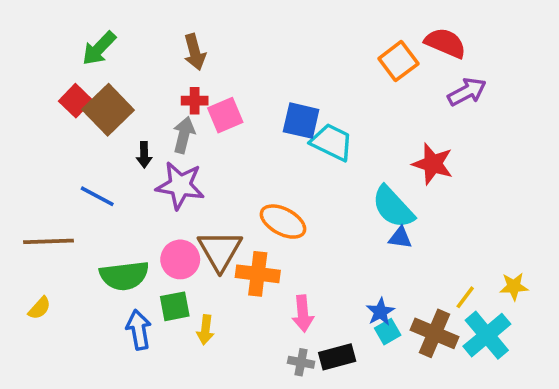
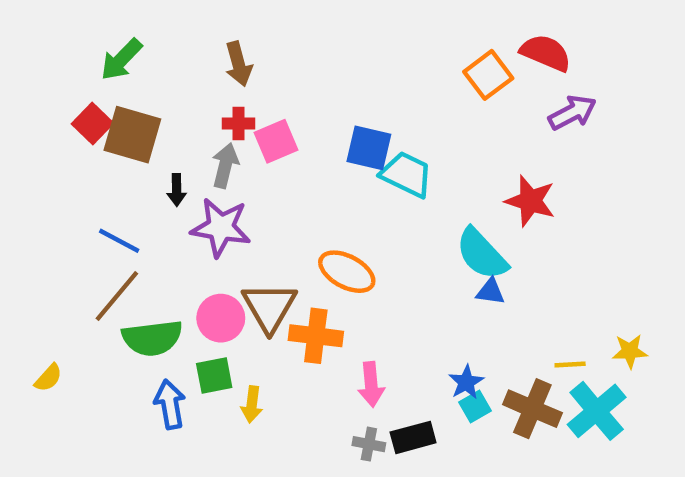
brown square: (108, 110) -> (132, 135), turned -30
brown line: (49, 241) -> (117, 296), moved, turned -48
yellow line: (465, 297) -> (570, 365), turned 50

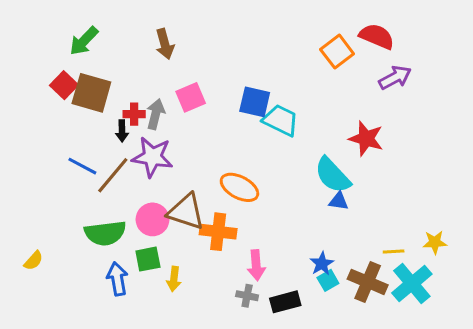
red cross: (238, 124) -> (134, 114), moved
brown line: (117, 296) -> (113, 175), moved
brown triangle: (269, 307) -> (186, 212), turned -42
gray cross: (369, 444) -> (247, 296), moved

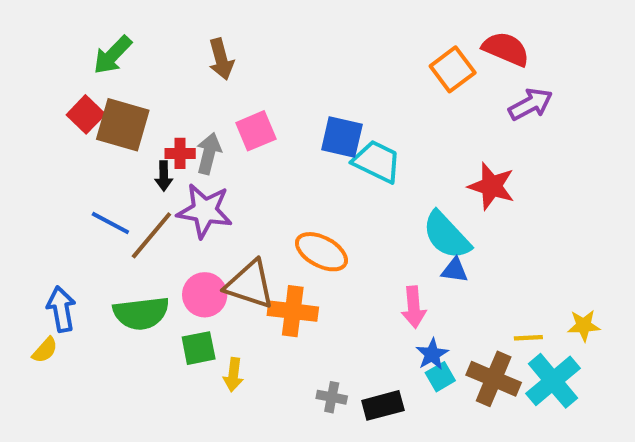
pink arrow: (256, 265) -> (414, 307), moved
blue arrow: (117, 279) -> (61, 309), moved

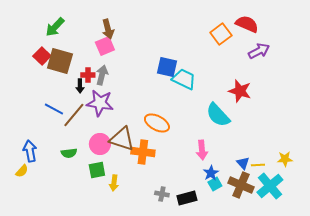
pink square: (256, 131) -> (105, 46), moved
blue triangle: (455, 270) -> (243, 163), moved, turned 40
green semicircle: (141, 313) -> (69, 153), size x0.6

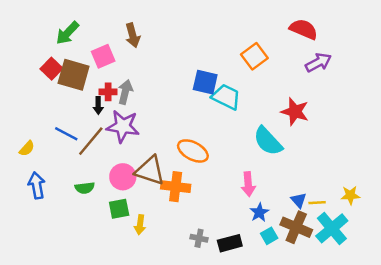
orange square: (221, 34) -> (254, 56), moved
pink square: (105, 46) -> (103, 56), moved
yellow semicircle: (22, 171) -> (27, 148), moved
cyan square: (215, 184) -> (269, 236), moved

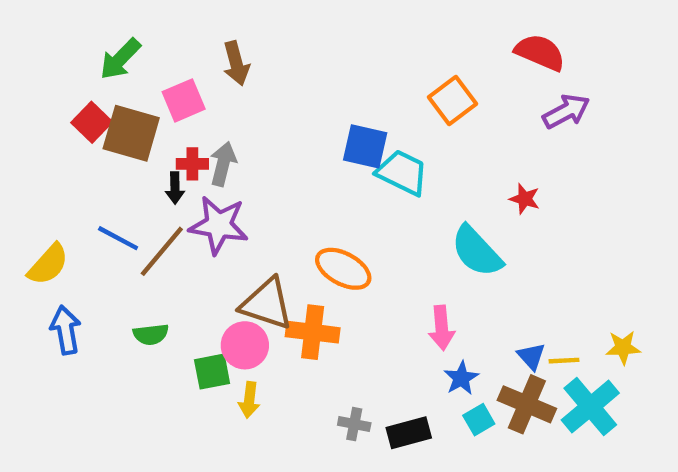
red star: (295, 112) -> (525, 199), size x0.6
yellow semicircle: (27, 148) -> (48, 264), size x1.5
pink circle: (123, 177) -> (245, 345), moved

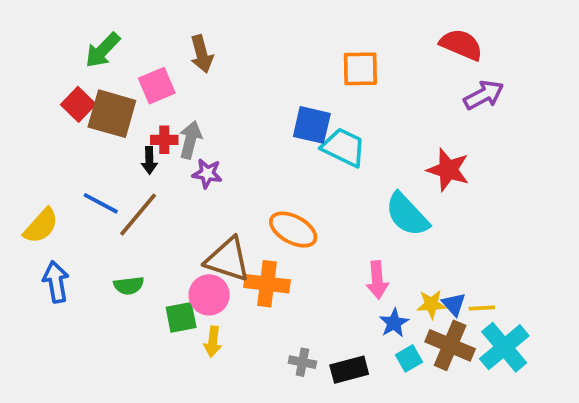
orange square: (453, 100) -> (360, 69), moved, turned 36
red star: (525, 199) -> (448, 170), size x1.6
purple star: (219, 225) -> (207, 173), moved, size x0.6
yellow star: (623, 347) -> (431, 304), moved

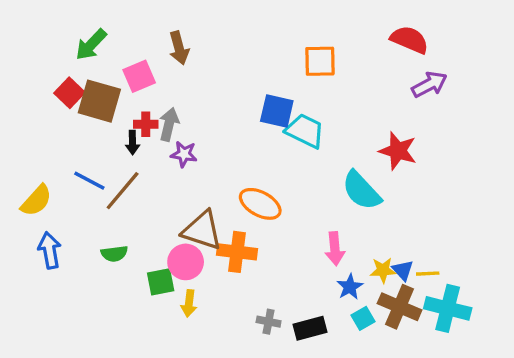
cyan cross: (504, 347) -> (448, 308), turned -36

